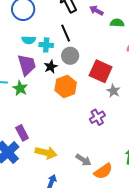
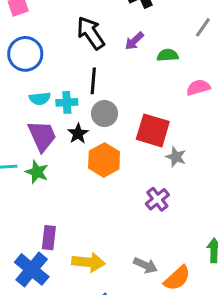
purple arrow: (96, 10) -> (134, 41), turned -64
black line: (66, 33) -> (93, 81), turned 36
purple rectangle: (22, 133) -> (49, 238), turned 42

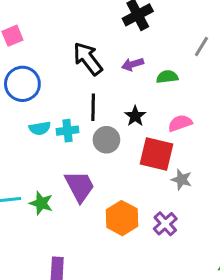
purple arrow: (134, 41) -> (133, 64), turned 30
pink semicircle: (198, 87) -> (180, 123), moved
black star: (78, 134) -> (135, 116), moved
purple trapezoid: (42, 136) -> (80, 186), moved
orange hexagon: (104, 160) -> (122, 218), moved

